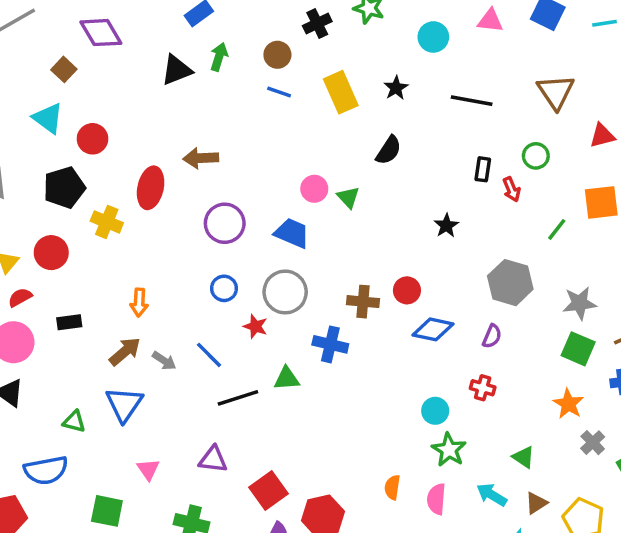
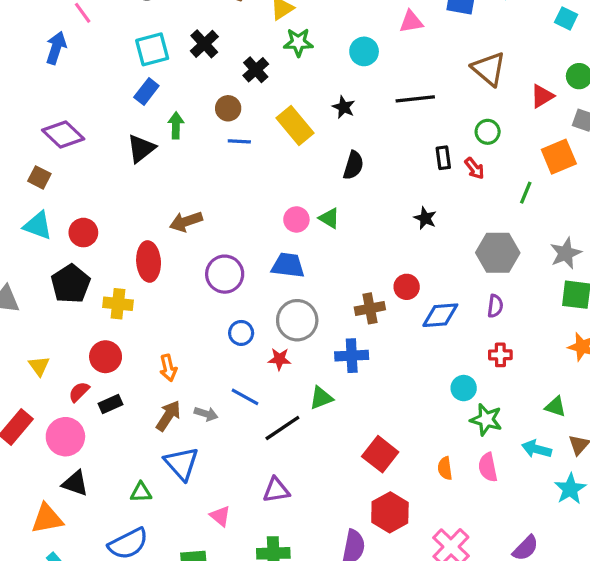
red circle: (51, 253) -> (106, 357), moved
red semicircle: (20, 297) -> (79, 392), moved
red square: (269, 490) -> (380, 454), moved

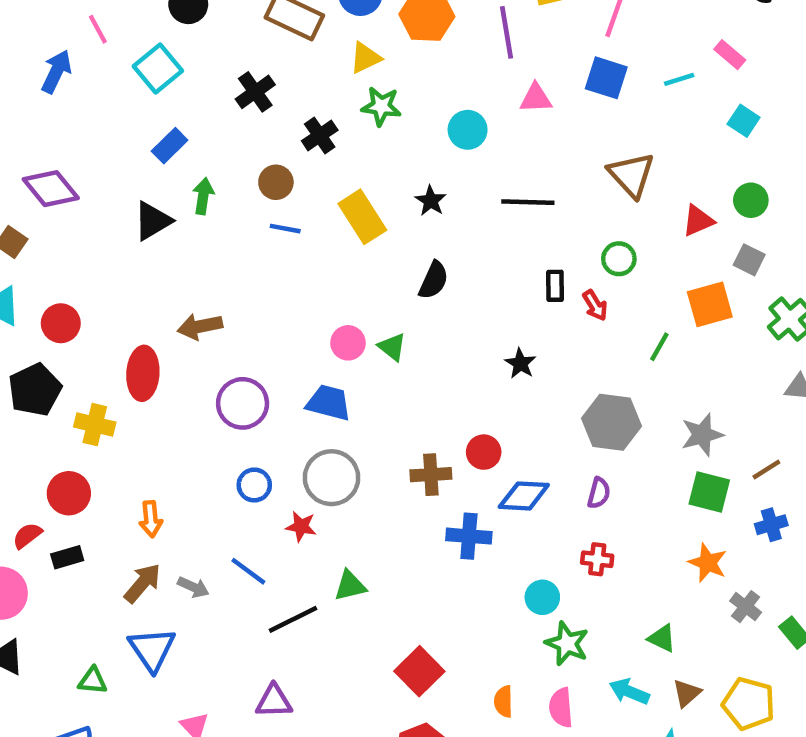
cyan square: (152, 49) -> (158, 68), moved, turned -32
blue cross: (352, 356) -> (469, 536), moved

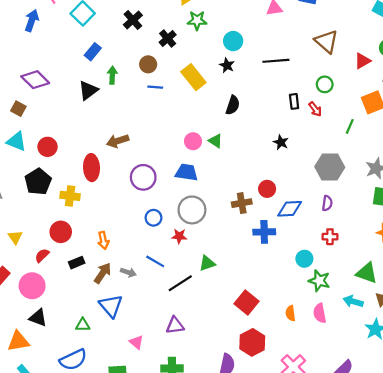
cyan circle: (468, 130) -> (233, 41), moved
black rectangle: (67, 557) -> (77, 263), moved
green triangle: (662, 638) -> (367, 273), size x1.5

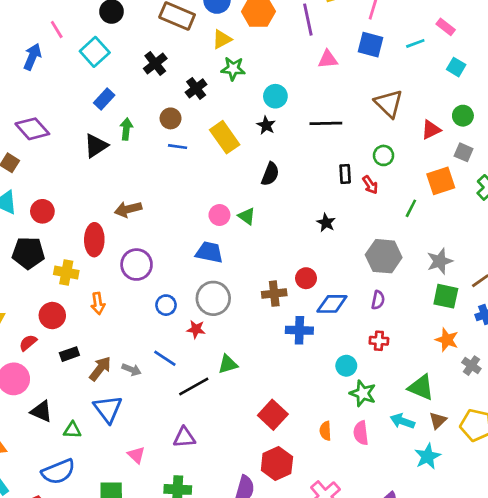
purple circle: (143, 177) -> (137, 265), moved
black pentagon: (38, 182) -> (28, 253), turned 30
orange arrow: (103, 240) -> (98, 303), moved
black triangle: (38, 318) -> (41, 411), moved

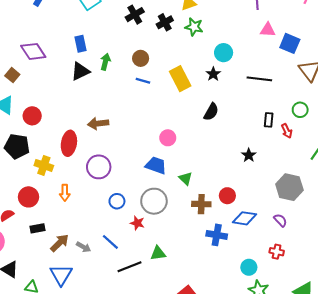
blue square: (371, 45) -> (290, 43), moved
black cross: (196, 88) -> (165, 22), moved
blue rectangle: (104, 99) -> (80, 44), moved, turned -63
green triangle: (247, 216) -> (185, 178), moved
purple semicircle: (378, 300) -> (280, 220), turned -64

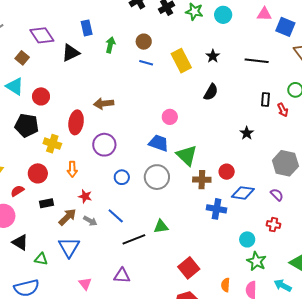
cyan circle: (224, 53) -> (223, 15), moved
black triangle: (80, 71) -> (71, 53), moved
green triangle: (185, 178) -> (187, 155), size x1.6
red star: (137, 223) -> (85, 196), moved

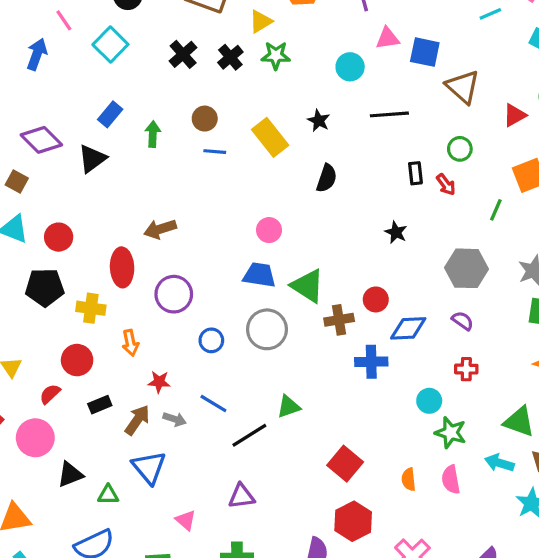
cyan circle: (223, 15) -> (350, 67), moved
blue rectangle: (87, 28) -> (110, 114), turned 63
black triangle: (20, 242) -> (70, 475), turned -42

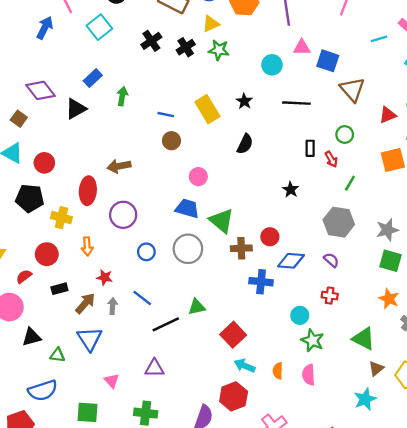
brown circle: (205, 119) -> (171, 141), moved
green line: (496, 210) -> (350, 183), moved
gray arrow: (175, 419) -> (113, 306), turned -112
cyan arrow: (499, 463) -> (245, 366), moved
red square: (345, 464) -> (233, 335), moved

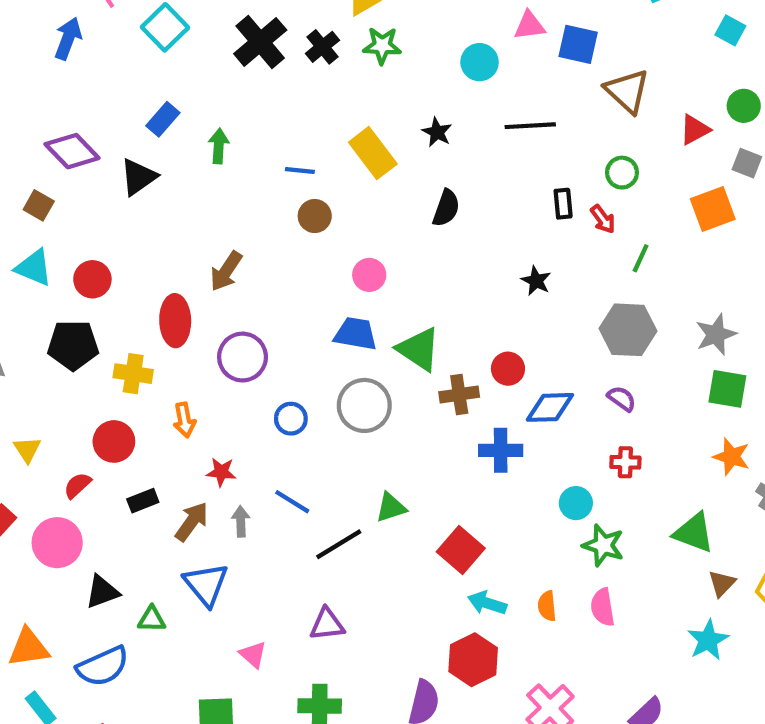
black cross: (151, 41) -> (260, 42), size x1.4
brown arrow: (119, 166) -> (226, 271), turned -40
blue semicircle: (43, 390) -> (103, 666), moved

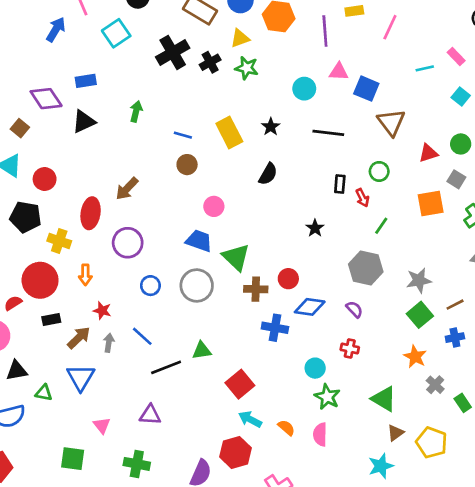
blue rectangle: (163, 119) -> (86, 81), moved, turned 30
green square: (727, 389) -> (420, 315), turned 30
red circle: (114, 441) -> (40, 280), size x1.4
orange semicircle: (547, 606) -> (286, 428), turned 126

